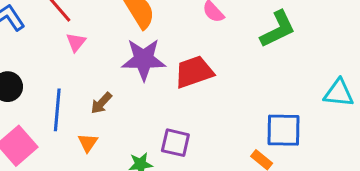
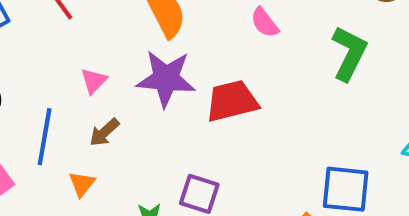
green L-shape: (278, 29) -> (349, 53), turned -42
pink triangle: (76, 42) -> (94, 81), moved

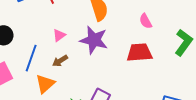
red trapezoid: (232, 101) -> (139, 53), moved
orange triangle: (82, 184) -> (45, 84), size x1.5

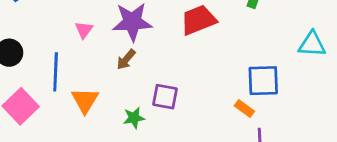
brown arrow: (60, 61) -> (126, 59), moved

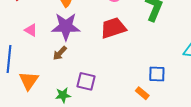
pink triangle: (84, 30) -> (31, 30), turned -40
blue square: (263, 81) -> (157, 74), size x0.7

